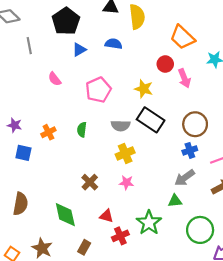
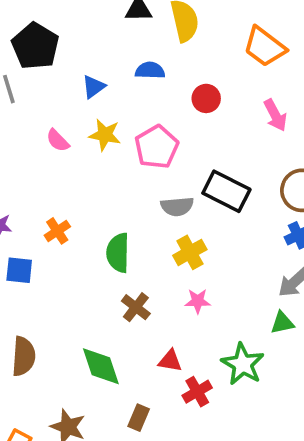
black pentagon: (66, 21) -> (35, 46), moved
red circle: (165, 64) -> (206, 98), moved
yellow star: (144, 89) -> (105, 135), moved
pink pentagon: (98, 90) -> (157, 147), moved
green semicircle: (82, 130) -> (118, 253), moved, size x1.5

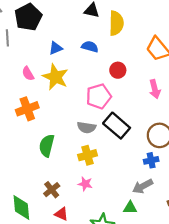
yellow star: (105, 135) -> (55, 77), size x1.4
pink pentagon: (157, 147) -> (99, 96), moved
orange cross: (57, 231) -> (27, 109), moved, size x1.5
brown cross: (136, 307) -> (52, 190), moved

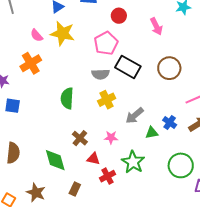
orange cross: (27, 109) -> (31, 63), moved
blue cross: (151, 160) -> (170, 122), moved, turned -32
pink star: (85, 184) -> (111, 137), moved
gray arrow: (143, 186) -> (135, 116), moved
green triangle: (130, 208) -> (152, 133), moved

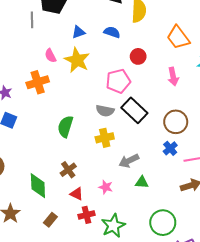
blue cross: (170, 122) -> (170, 148), moved
pink star: (111, 137) -> (106, 187), moved
green star: (133, 162) -> (113, 226), moved

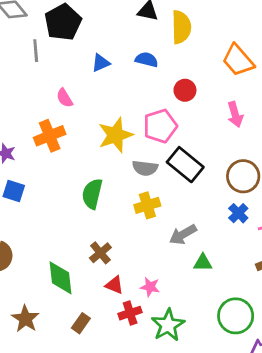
yellow star: (77, 60) -> (115, 135), moved, turned 30
pink star: (106, 187) -> (150, 287), moved

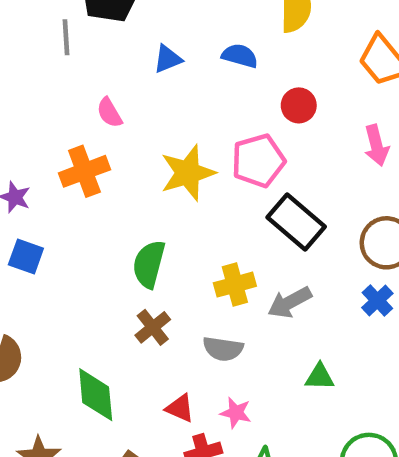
gray semicircle: (145, 168) -> (223, 349), moved
gray arrow: (183, 234) -> (290, 302), moved
brown cross: (100, 253) -> (153, 327), moved

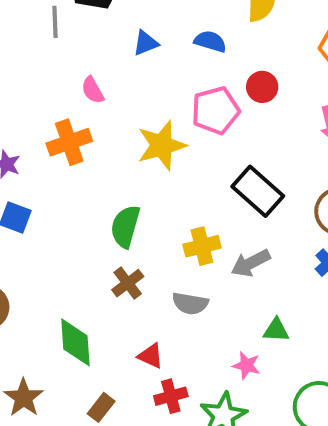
pink pentagon: (258, 161) -> (215, 110), moved
pink star: (236, 413) -> (246, 365), moved

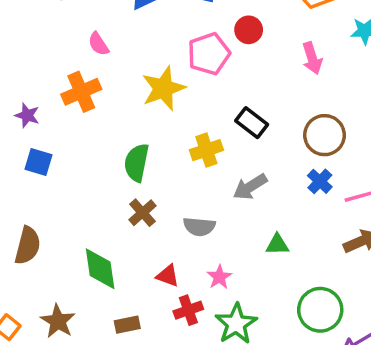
black rectangle: (258, 191) -> (252, 123), size x0.7
yellow cross: (202, 246) -> (206, 150), moved
pink star: (246, 365) -> (219, 277), moved, turned 30
brown rectangle: (101, 407) -> (127, 325), turned 45

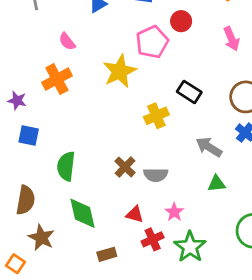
green semicircle: (137, 163) -> (66, 166), moved
gray arrow: (250, 187) -> (209, 147), moved, turned 68
brown cross: (143, 213) -> (125, 167), moved
brown star: (58, 321) -> (41, 238), moved

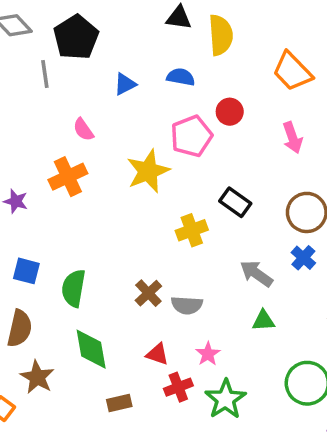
blue square: (29, 135) -> (26, 271), moved

